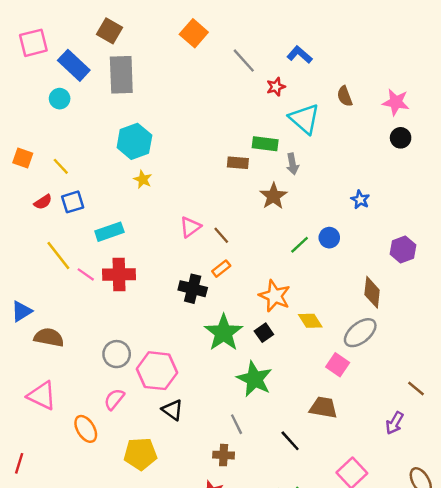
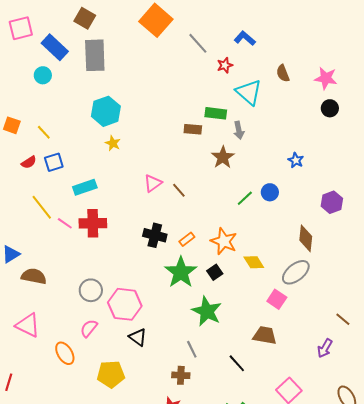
orange square: (194, 33) -> (156, 20), size x1.4
orange rectangle: (221, 269) -> (187, 239), moved

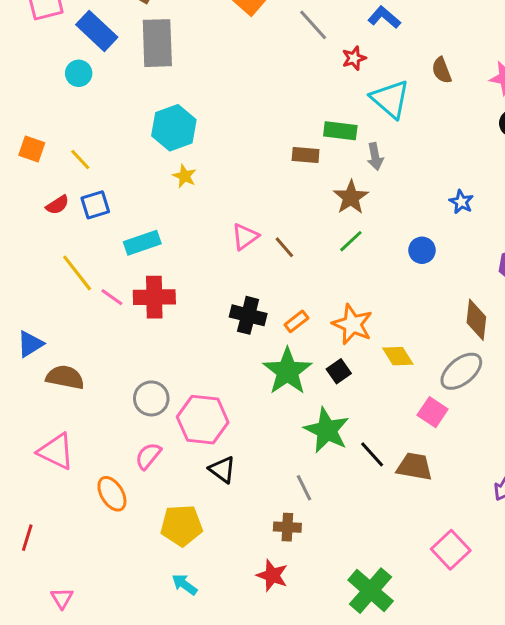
green line: (245, 198) -> (351, 241), moved
black line: (237, 363) -> (372, 454), moved

